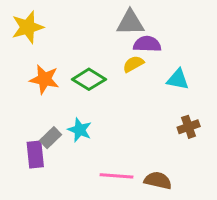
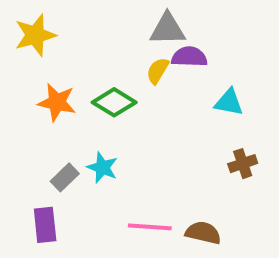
yellow semicircle: (133, 64) -> (158, 71), moved, turned -30
purple rectangle: (35, 154) -> (45, 225), moved

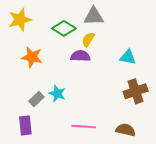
purple semicircle: (189, 57) -> (80, 56), moved
green diamond: (114, 102) -> (64, 28), moved
brown cross: (243, 164) -> (136, 91), size x1.5
brown semicircle: (203, 233) -> (126, 130), moved

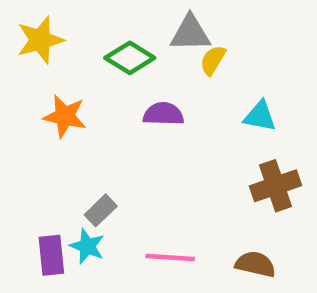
yellow semicircle: (88, 39) -> (213, 60), moved
cyan star: (57, 93) -> (87, 246), moved
gray rectangle: (36, 99) -> (101, 210), moved

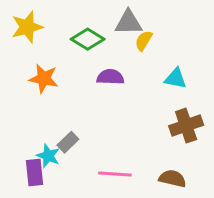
cyan star: (87, 246) -> (48, 156), moved

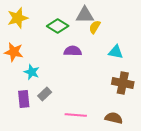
orange star: (44, 79) -> (14, 52), moved
brown cross: (186, 126) -> (123, 83), turned 30
cyan star: (48, 156) -> (32, 72), moved
purple rectangle: (35, 172) -> (24, 99), moved

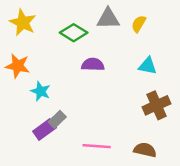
yellow star: (18, 18) -> (23, 22), turned -30
yellow semicircle: (95, 27) -> (139, 24), moved
brown cross: (123, 83) -> (157, 105), turned -35
purple rectangle: (24, 99) -> (44, 129), moved, turned 60

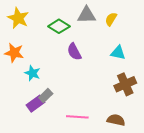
purple semicircle: (93, 65) -> (74, 52), turned -120

